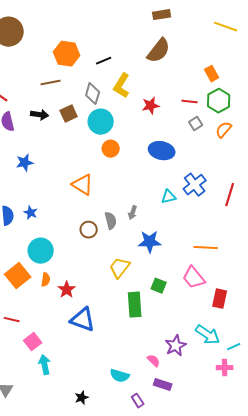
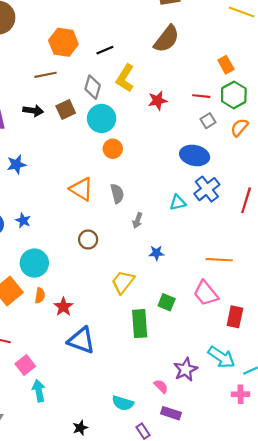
blue ellipse: (162, 151) -> (195, 155), moved
gray semicircle: (111, 221) -> (117, 194), moved
blue star: (150, 242) -> (156, 253), size x0.6

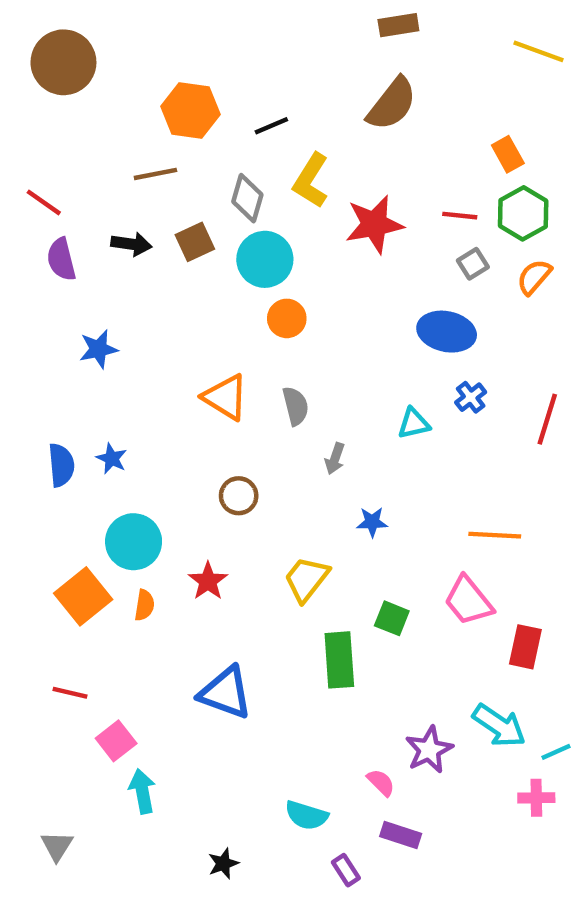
red star: (158, 101) -> (374, 224), size x1.5
blue cross: (207, 189) -> (471, 397), size x0.6
red star: (63, 307) -> (208, 581), moved

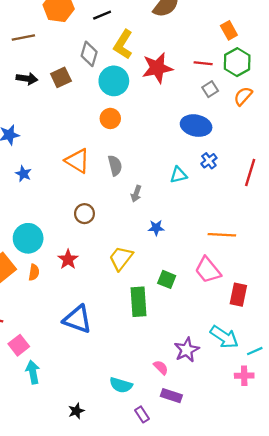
brown line: (155, 174) -> (23, 37), moved
cyan circle: (265, 259) -> (114, 81), moved
blue star: (112, 459) -> (23, 174), moved

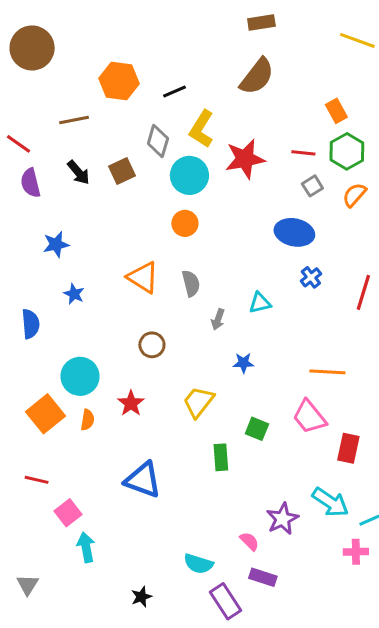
black arrow: (27, 79) -> (79, 172), turned 42
cyan triangle: (178, 175) -> (260, 303), moved
green rectangle: (138, 302) -> (221, 457), size x0.7
purple rectangle: (142, 414) -> (225, 601), size x1.6

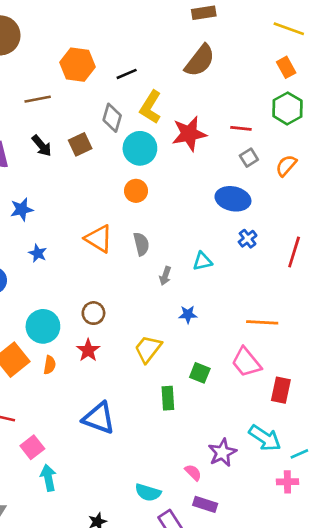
orange rectangle: (336, 111) -> (286, 67), moved
green hexagon: (347, 151) -> (287, 108), moved
brown circle: (152, 345) -> (93, 313), moved

